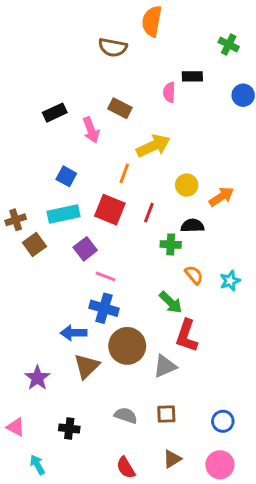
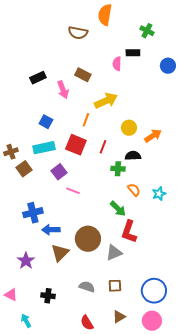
green cross: (229, 44) -> (147, 31), moved
blue cross: (104, 308) -> (33, 213), moved, turned -30
blue circle: (223, 421) -> (154, 291), size x1.6

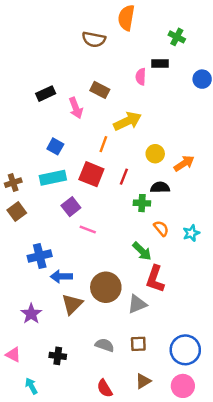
brown square: (24, 169) -> (17, 211), moved

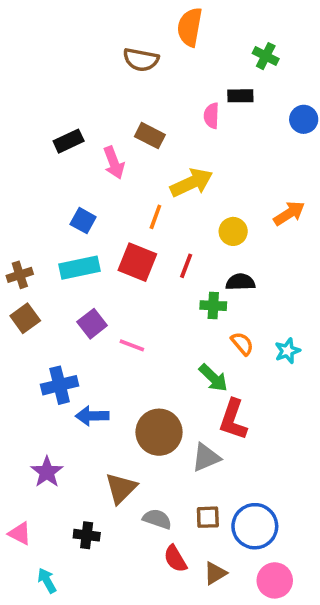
orange arrow: (184, 163) -> (289, 213), moved
purple square: (71, 207) -> (92, 324), moved
brown triangle: (72, 304) -> (121, 488), moved
blue circle: (185, 350) -> (255, 526), moved
red semicircle: (105, 388) -> (175, 559), moved

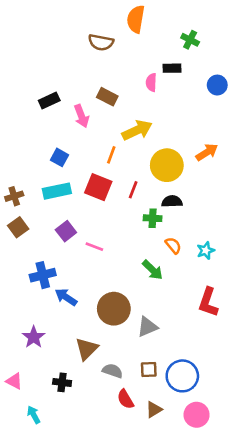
yellow circle: (233, 231) -> (167, 165), size x1.6
blue arrow: (92, 416) -> (66, 297), turned 35
red L-shape: (233, 420) -> (208, 302), moved

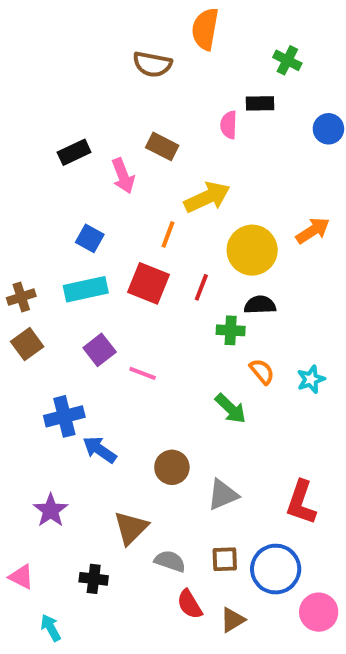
red L-shape: (208, 302) -> (301, 503), moved
brown circle: (114, 309) -> (172, 467), size x0.7
pink circle: (197, 415) -> (319, 612), moved

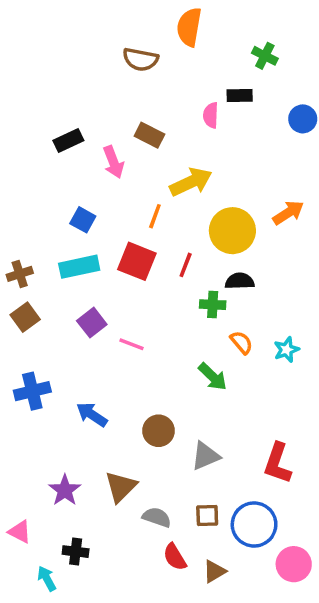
blue cross: (64, 416) -> (32, 391), moved
purple star: (51, 510) -> (65, 490), moved
black cross: (94, 579) -> (76, 552), moved

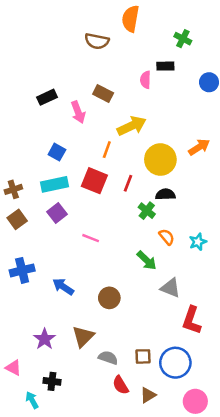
green cross: (213, 305) -> (147, 211), turned 35
purple square: (92, 323) -> (57, 213), moved
gray triangle: (205, 456) -> (170, 288), moved, turned 45
pink circle: (294, 564) -> (195, 401), moved

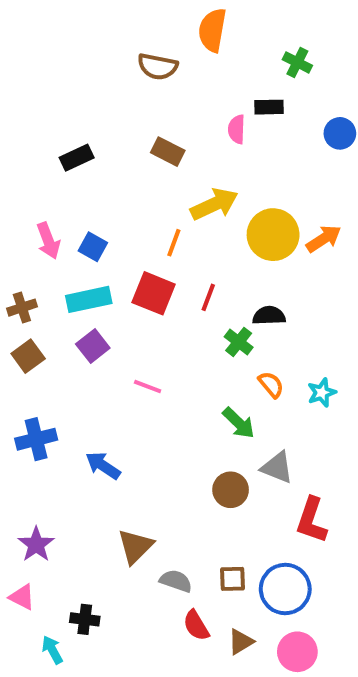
pink arrow: (78, 112) -> (48, 241), moved
yellow circle: (160, 160) -> (273, 235), moved
brown circle: (109, 298) -> (231, 490), moved
purple star: (45, 339) -> (36, 544), moved
pink circle: (195, 401) -> (297, 652), moved

